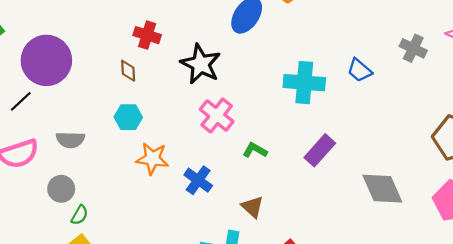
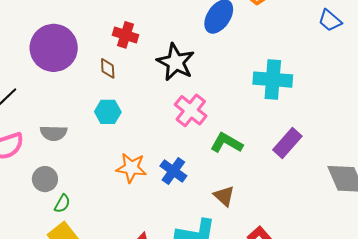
purple circle: (46, 60) -> (54, 48), moved
blue trapezoid: (360, 70) -> (330, 20), moved
green L-shape: (255, 150) -> (226, 143), size x1.4
orange star: (152, 159) -> (131, 168), moved

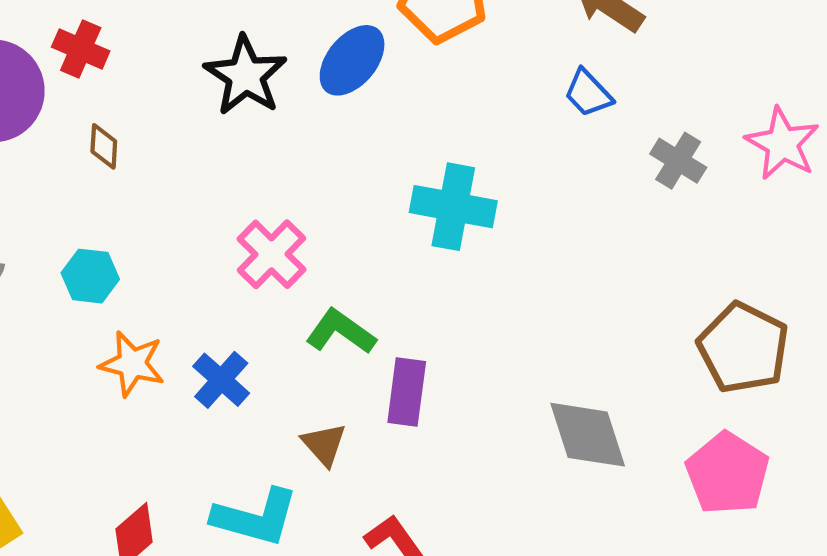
red cross: (126, 35) -> (81, 49), moved
black star: (176, 62) -> (246, 75), moved
cyan hexagon: (108, 112) -> (90, 276), moved
purple rectangle: (287, 143) -> (407, 392), moved, turned -40

